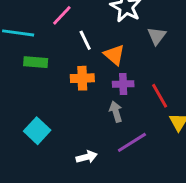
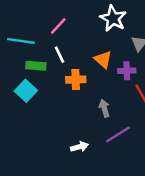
white line: (85, 40) -> (59, 55), moved
purple cross: (123, 84) -> (127, 71), moved
cyan square: (37, 131) -> (26, 91), moved

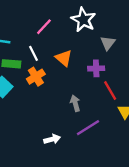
pink line: (58, 26) -> (44, 27), moved
orange triangle: (103, 60) -> (64, 58), moved
orange cross: (76, 80) -> (36, 77), moved, turned -30

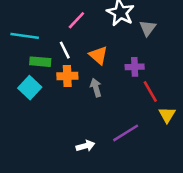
gray triangle: (108, 43) -> (148, 28), moved
orange cross: (36, 77) -> (67, 76), turned 30
gray arrow: (75, 103) -> (96, 88), moved

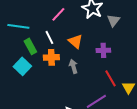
green rectangle: (40, 62) -> (30, 46), turned 56
red line: (150, 91) -> (110, 78), moved

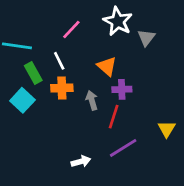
orange triangle: (75, 41) -> (107, 66), moved
purple cross: (103, 50) -> (122, 89), moved
red line: (110, 78) -> (114, 117), moved, turned 48

